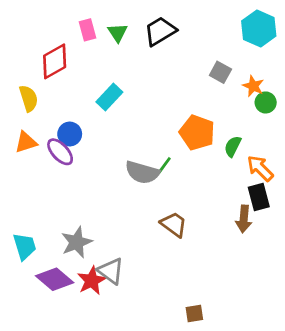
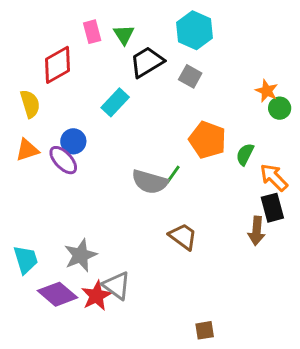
cyan hexagon: (259, 28) -> (195, 30), moved
black trapezoid: (160, 31) -> (147, 62), moved
gray square: (220, 72) -> (190, 76), moved

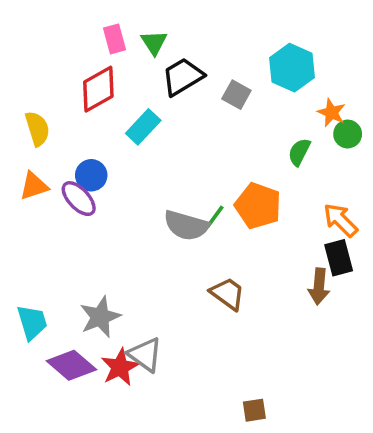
cyan hexagon: (195, 30) -> (292, 68), moved
red diamond: (57, 65) -> (98, 89), moved
orange pentagon: (207, 140) -> (258, 206), moved
green semicircle: (245, 154) -> (299, 152), moved

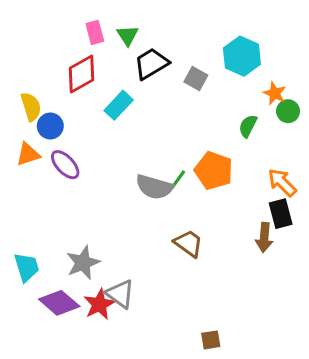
blue circle: (91, 175) -> (50, 126), moved

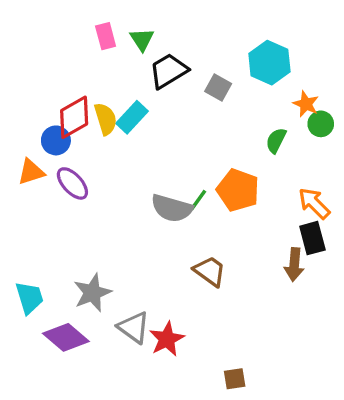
red diamond: (81, 74) -> (74, 117), moved
yellow semicircle: (31, 107) -> (106, 119), moved
red star: (99, 304) -> (167, 339), moved

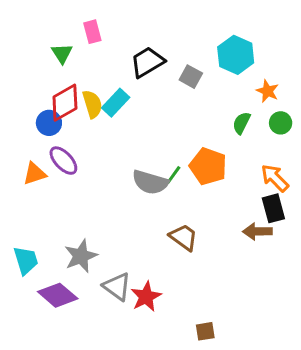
green triangle: (142, 39) -> (62, 53), moved
green circle: (321, 124) -> (281, 123), moved
orange triangle: (31, 172) -> (34, 174), moved
brown arrow: (294, 265) -> (257, 231), turned 84

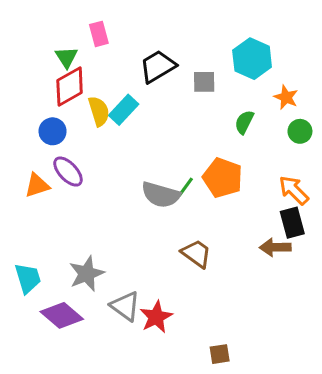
gray square: (191, 77) -> (204, 82), turned -30
red diamond: (65, 103) -> (70, 86), moved
green semicircle: (241, 123) -> (244, 122), moved

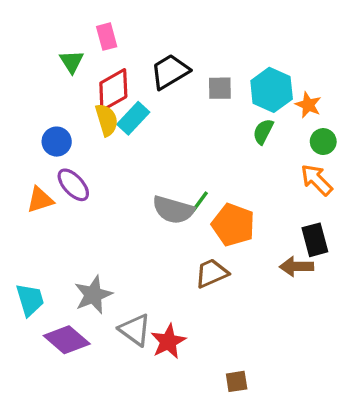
cyan hexagon: (252, 59) -> (272, 90), moved
red diamond: (70, 86) -> (113, 90), moved
orange pentagon: (223, 178) -> (233, 225), moved
orange arrow: (294, 190) -> (317, 180), moved
brown trapezoid: (196, 253) -> (212, 273), turned -60

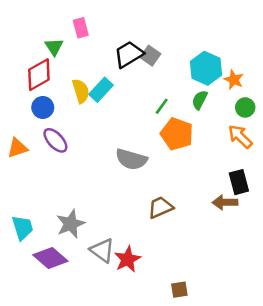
gray square: (220, 88) -> (150, 56), moved, turned 36
red diamond: (113, 90) -> (39, 75), moved
orange triangle: (40, 200) -> (17, 148), moved
green line: (200, 202) -> (162, 106), moved
orange pentagon: (233, 225) -> (177, 134), moved

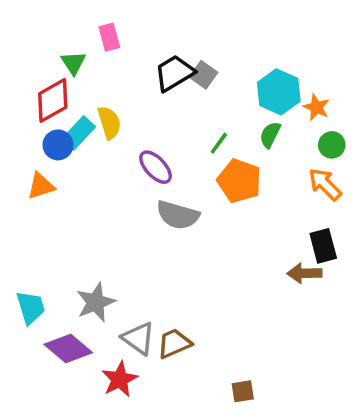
cyan rectangle: (101, 90) -> (79, 133), moved
purple ellipse: (55, 140) -> (156, 167), moved
orange triangle: (17, 148) -> (41, 186), moved
brown trapezoid: (160, 207) -> (174, 343), moved
red star: (128, 259) -> (120, 379), moved

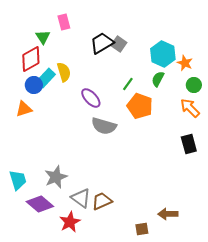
brown arrow: (304, 273) -> (168, 214), moved

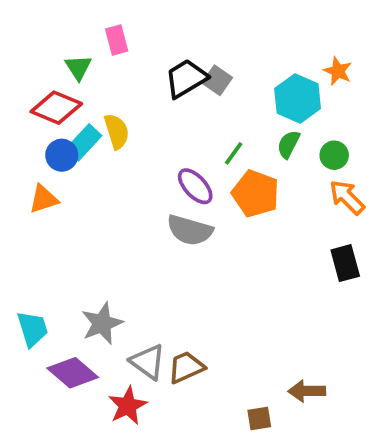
red diamond: (31, 59) -> (56, 108), turned 52
orange star: (185, 63) -> (338, 71), moved
green circle: (194, 85) -> (334, 155), moved
purple ellipse: (91, 98) -> (195, 186), moved

